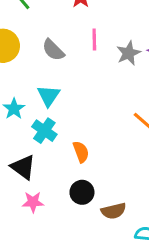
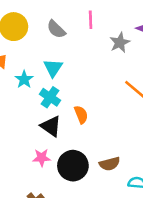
gray star: (129, 53) -> (120, 43), moved
black triangle: (23, 167) -> (51, 126), moved
black circle: (82, 192) -> (73, 166), moved, size x1.5

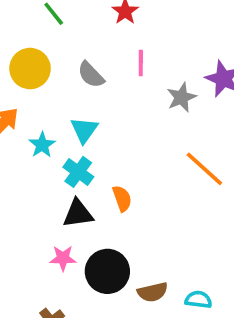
black triangle: (51, 126) -> (78, 213), turned -45
brown semicircle: (110, 164) -> (153, 292), moved

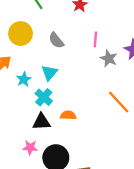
pink line: (141, 63) -> (95, 39), moved
gray star: (181, 97) -> (109, 58), turned -30
orange semicircle: (122, 198) -> (68, 115), turned -72

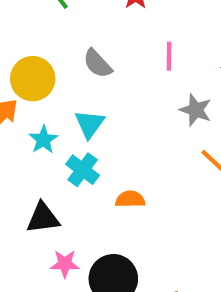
yellow circle: (21, 34) -> (33, 79), moved
gray star: (109, 58) -> (196, 110), moved
black triangle: (41, 122) -> (43, 218), moved

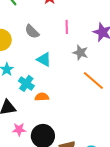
cyan triangle: (90, 124) -> (44, 59), moved, turned -35
orange semicircle: (130, 199) -> (42, 97), moved

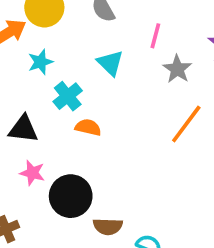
pink line: (67, 27) -> (155, 36), moved
orange line: (93, 80) -> (186, 124), turned 70

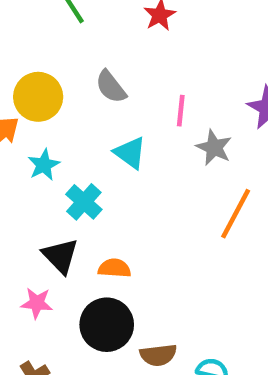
orange semicircle: (88, 127) -> (114, 268), moved
black triangle: (23, 129) -> (60, 256), moved, turned 48
pink star: (32, 173) -> (37, 303), moved

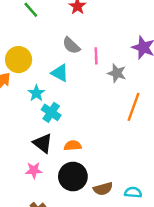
gray semicircle: (111, 87) -> (71, 45), moved
cyan triangle: (130, 153) -> (60, 73), moved
cyan star: (44, 165) -> (36, 93), moved

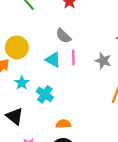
pink line: (96, 56) -> (73, 58), moved
cyan star: (36, 93) -> (22, 83), moved
black triangle: (43, 143) -> (15, 116), moved

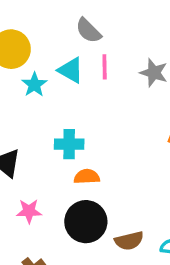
cyan star: (22, 83) -> (34, 85), moved
cyan cross: (45, 94) -> (69, 144), moved, turned -35

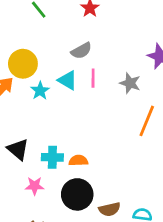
gray semicircle: (88, 31) -> (81, 51), turned -75
cyan cross: (69, 144) -> (52, 157), moved

